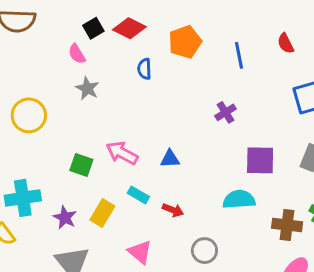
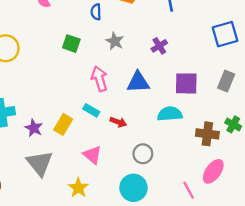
gray star: (87, 88) -> (115, 41), moved
pink arrow: (122, 153) -> (99, 79), moved, turned 45
blue triangle: (170, 159) -> (138, 82), moved, size x1.5
green square: (81, 165) -> (71, 44), moved

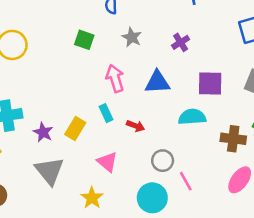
cyan rectangle: (91, 110) -> (106, 113), turned 35
pink line: (189, 190) -> (186, 181), moved

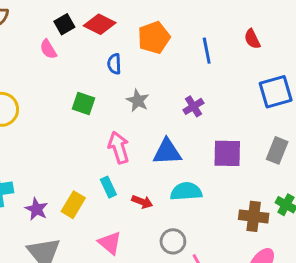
cyan semicircle: (192, 117) -> (186, 192), moved

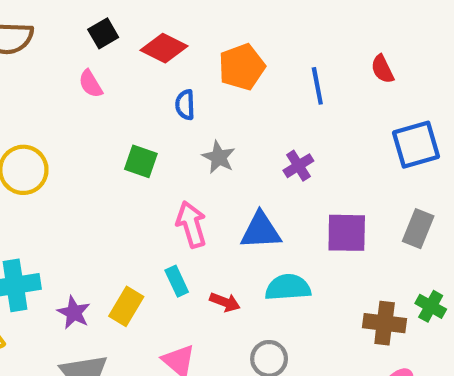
black square: (64, 24) -> (103, 33), moved

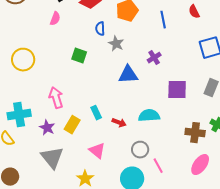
pink semicircle: (91, 84) -> (55, 19), turned -128
gray star: (219, 157) -> (116, 44), moved
pink arrow: (191, 224) -> (56, 98), moved
blue triangle: (261, 231) -> (128, 75), moved

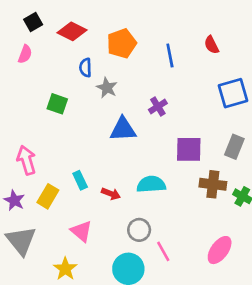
brown cross: (195, 133) -> (213, 184), moved

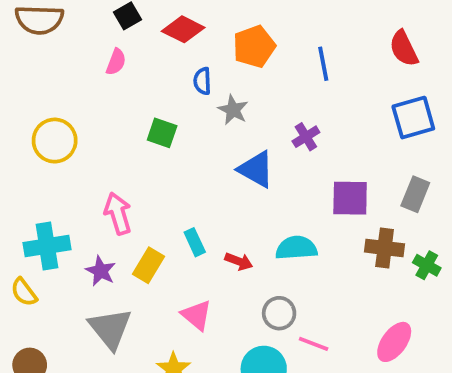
red semicircle: (212, 45) -> (404, 48), moved, size x1.4
blue triangle: (123, 129) -> (256, 169), turned 32
pink line: (163, 251) -> (314, 344), turned -40

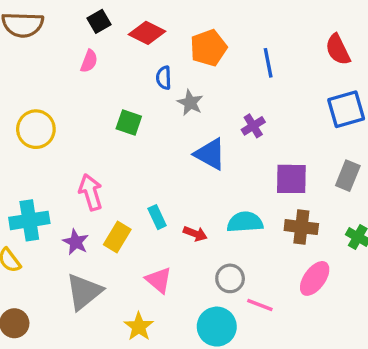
brown cross: (385, 248) -> (301, 227), moved
gray triangle: (110, 329) -> (84, 292), turned 30
pink ellipse: (394, 342) -> (315, 278), moved

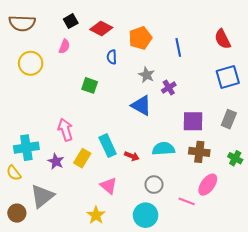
gray star: (190, 103) -> (147, 75), moved
yellow circle: (36, 129) -> (31, 63), moved
cyan rectangle: (157, 217) -> (108, 146), size x1.5
gray triangle: (84, 292) -> (42, 196), moved
pink line: (260, 305) -> (187, 201), moved

